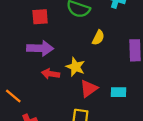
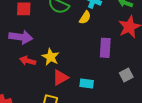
yellow semicircle: (98, 38) -> (85, 18), moved

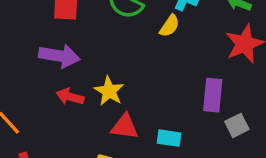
purple rectangle: (105, 48) -> (213, 95), moved
red triangle: (60, 78) -> (125, 127), turned 36

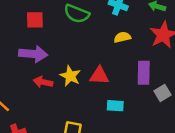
yellow semicircle: (170, 26) -> (122, 37), moved, turned -133
red triangle: (125, 127) -> (99, 76), moved

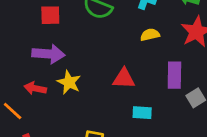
yellow star: (70, 76) -> (69, 82), moved
red arrow: (43, 82) -> (35, 88), moved

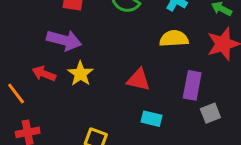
yellow semicircle: (150, 35) -> (174, 39), size x1.4

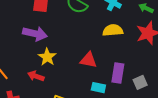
red arrow: (44, 74) -> (36, 76), moved
purple rectangle: (192, 85) -> (118, 73), moved

